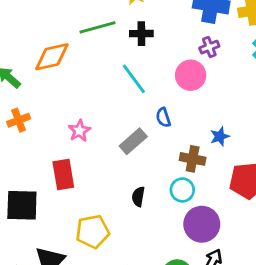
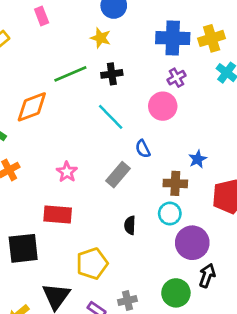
red rectangle: (63, 175) -> (58, 215), turned -68

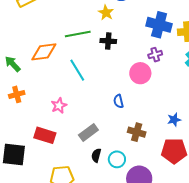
cyan line: (111, 117) -> (77, 70), moved
blue star: (198, 159) -> (174, 120), moved
gray rectangle: (118, 175) -> (88, 133), moved
cyan circle: (170, 214) -> (117, 159), moved

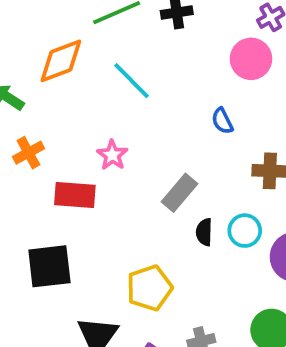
red rectangle: (45, 135) -> (75, 195), moved

